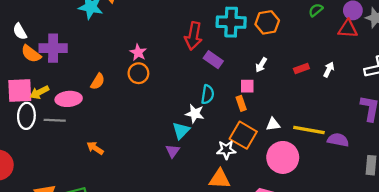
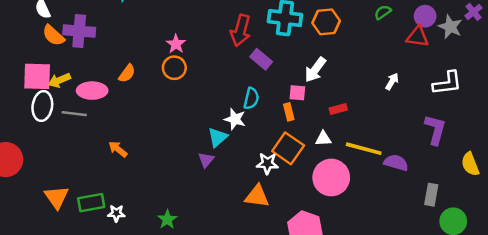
white arrow: (261, 65) -> (315, 70), size x1.5
red rectangle: (301, 69) -> (338, 109), moved

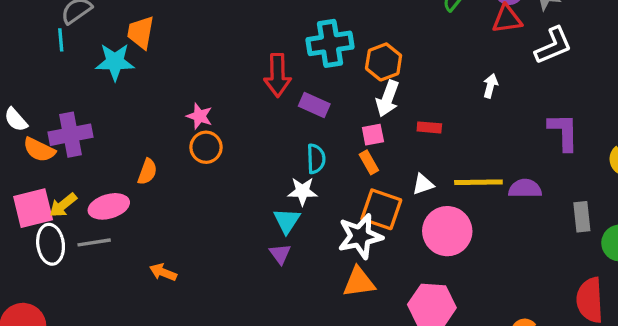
orange hexagon: (326, 22) -> (384, 62), moved
white L-shape: (447, 83) -> (553, 46), moved
red rectangle: (338, 109) -> (429, 127), moved, turned 36
white star: (267, 163) -> (360, 236), size x1.5

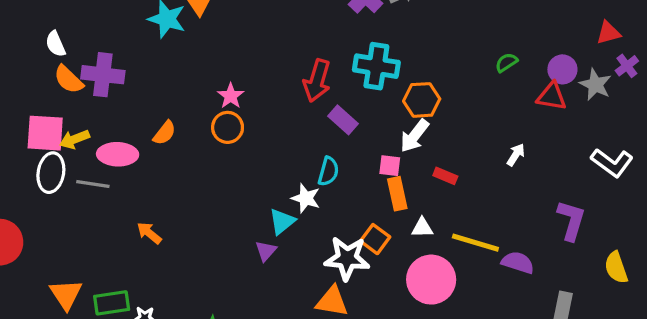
white L-shape: (553, 46) -> (612, 163), moved, turned 42
orange rectangle: (369, 162) -> (397, 194), moved, size x1.4
orange square: (381, 209) -> (375, 239), size x0.7

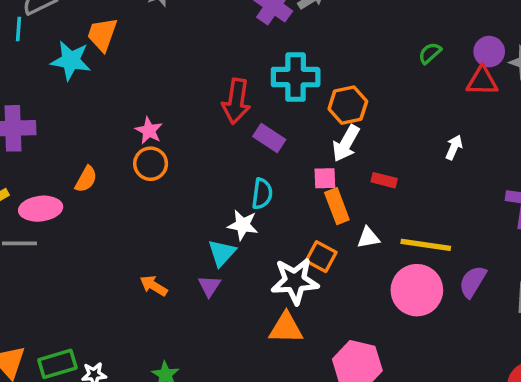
orange arrow: (149, 233) -> (154, 286), moved
purple semicircle: (518, 263) -> (473, 282), moved, turned -68
pink circle: (431, 280) -> (417, 290), moved

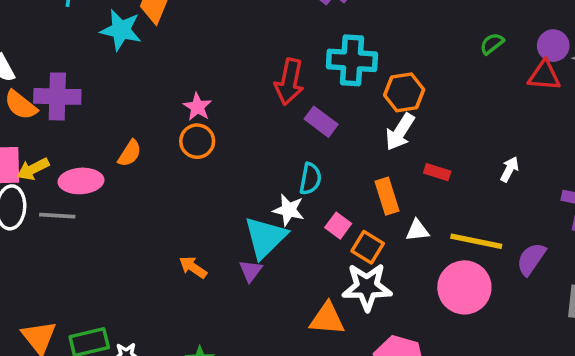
white arrow: (454, 147) -> (510, 169), moved
pink square: (325, 178) -> (338, 226), moved, turned 35
cyan triangle: (222, 253) -> (265, 237), size x1.5
white star: (295, 281) -> (367, 287), moved
purple semicircle: (473, 282) -> (531, 259), moved

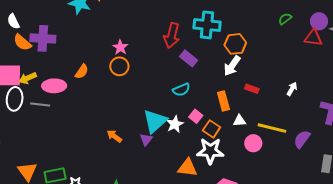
cyan semicircle: (310, 179) -> (181, 90), turned 54
white star: (289, 210) -> (175, 124), moved, turned 30
pink circle: (464, 287) -> (253, 143), moved, size x0.6

